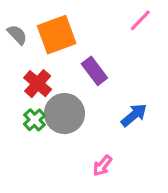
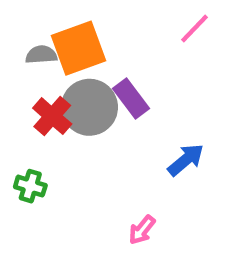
gray semicircle: (17, 35) -> (41, 55), moved, turned -50
gray circle: (64, 114) -> (89, 107), moved
green cross: (34, 120) -> (30, 186), moved, turned -30

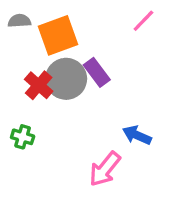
gray semicircle: (41, 55) -> (19, 21), moved
blue arrow: (186, 160) -> (137, 135), moved, turned -116
pink arrow: (142, 230) -> (105, 169), size x1.6

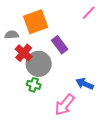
gray semicircle: (19, 21) -> (12, 35), moved
gray circle: (66, 79) -> (39, 64), moved
green cross: (23, 137) -> (34, 85), moved

